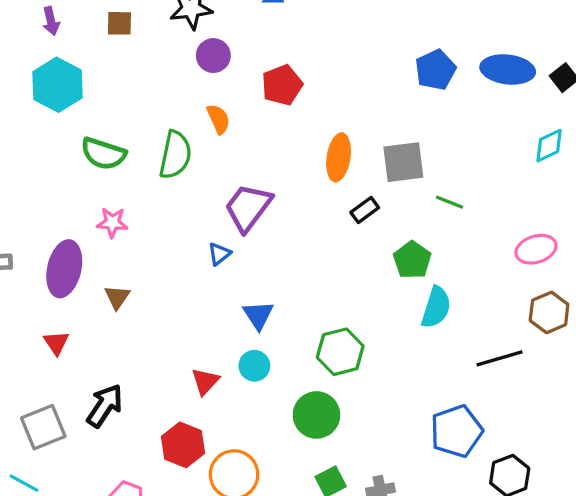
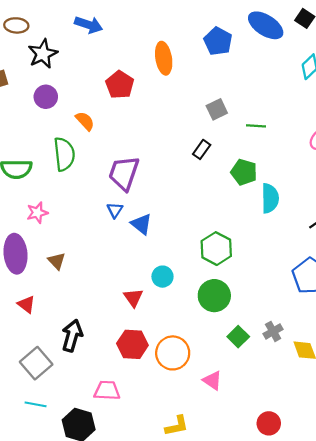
purple circle: (213, 56) -> (46, 97), moved
blue ellipse: (508, 69) -> (266, 25), turned 44
orange ellipse: (339, 157) -> (164, 58), moved
gray square: (403, 162) -> (217, 109), size x0.7
blue triangle: (258, 315) -> (141, 224), moved

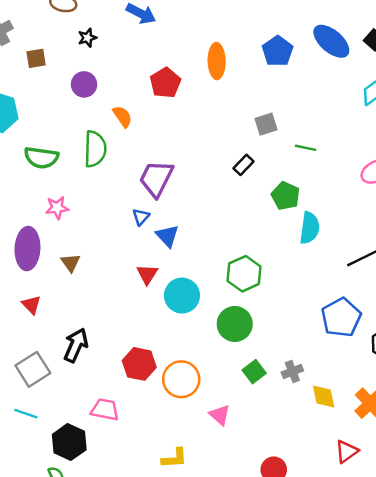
black star: (43, 54) -> (87, 38), size x0.6
cyan circle: (162, 277) -> (182, 296), size x1.5
red triangle: (133, 298) -> (147, 274), moved

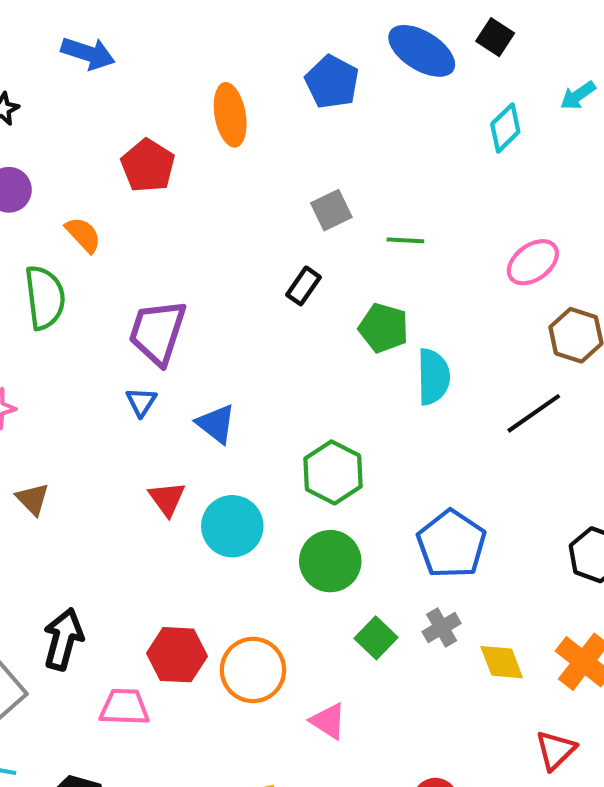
blue triangle: (167, 236) -> (216, 424), moved
blue pentagon: (341, 317) -> (451, 544), moved
pink trapezoid: (105, 410) -> (124, 707), moved

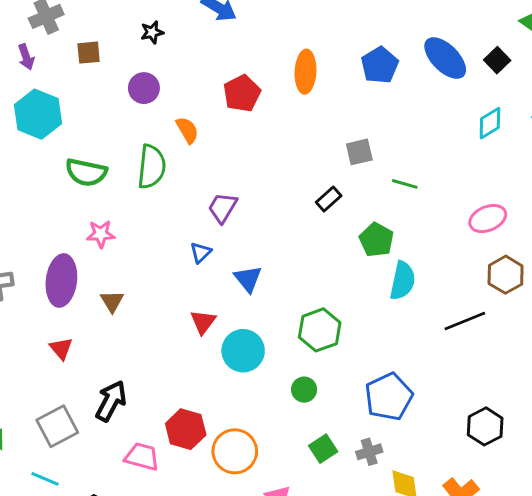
purple trapezoid: (157, 332) -> (222, 208), size x0.7
green circle: (330, 561) -> (304, 390), size x0.6

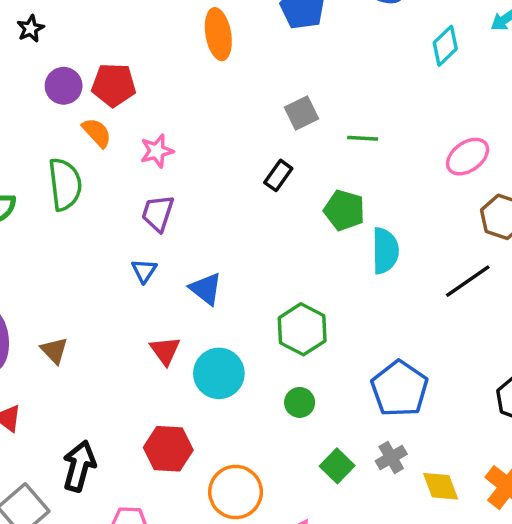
purple circle: (144, 88) -> (64, 86), moved
red pentagon: (242, 93) -> (114, 85), moved, turned -30
pink star: (101, 234) -> (157, 151), moved
red hexagon: (186, 429) -> (168, 449), moved

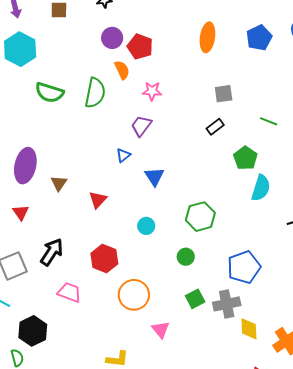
gray square: (302, 113) -> (224, 94), moved
red triangle: (165, 351) -> (98, 200), moved
cyan circle: (219, 373) -> (146, 226), size x0.6
gray cross: (391, 458) -> (227, 304), size x1.5

